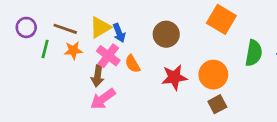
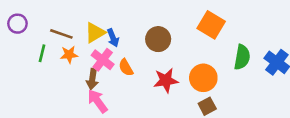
purple circle: (26, 27) -> (17, 24), moved
pink arrow: (103, 99) -> (97, 101), turned 90

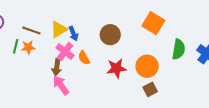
orange star: (69, 55) -> (28, 47), moved

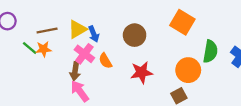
brown line: (31, 30) -> (47, 30), turned -30
green line: (16, 46) -> (30, 48), turned -64
orange circle: (147, 66) -> (188, 70), moved

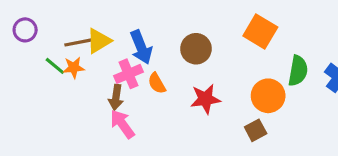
yellow triangle: (77, 29) -> (99, 41), moved
blue arrow: (94, 34) -> (141, 47), size x1.5
pink cross: (84, 54) -> (129, 74), turned 30

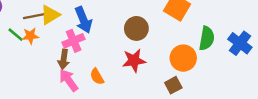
brown circle: (196, 49) -> (136, 28), moved
orange semicircle: (157, 83) -> (97, 77), moved

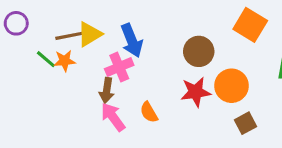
orange circle: (183, 58) -> (231, 86), moved

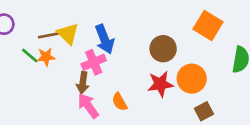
yellow triangle: (90, 34) -> (68, 34), turned -45

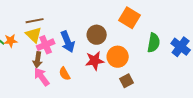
yellow triangle: (68, 34) -> (34, 35), moved
brown line: (50, 35) -> (35, 21), moved
blue arrow: (105, 39) -> (68, 42), moved

